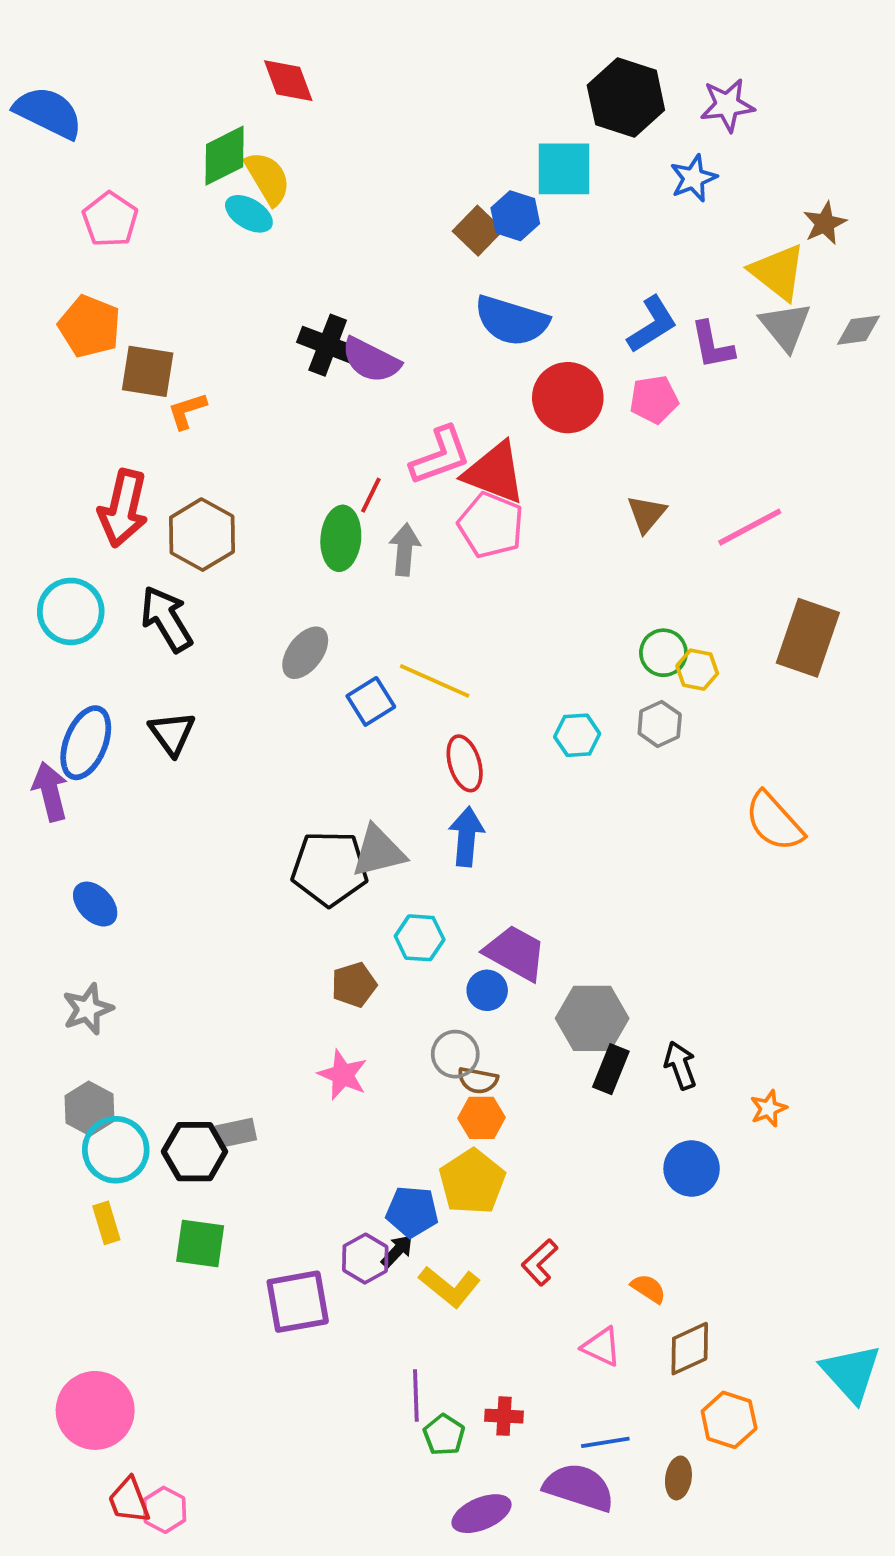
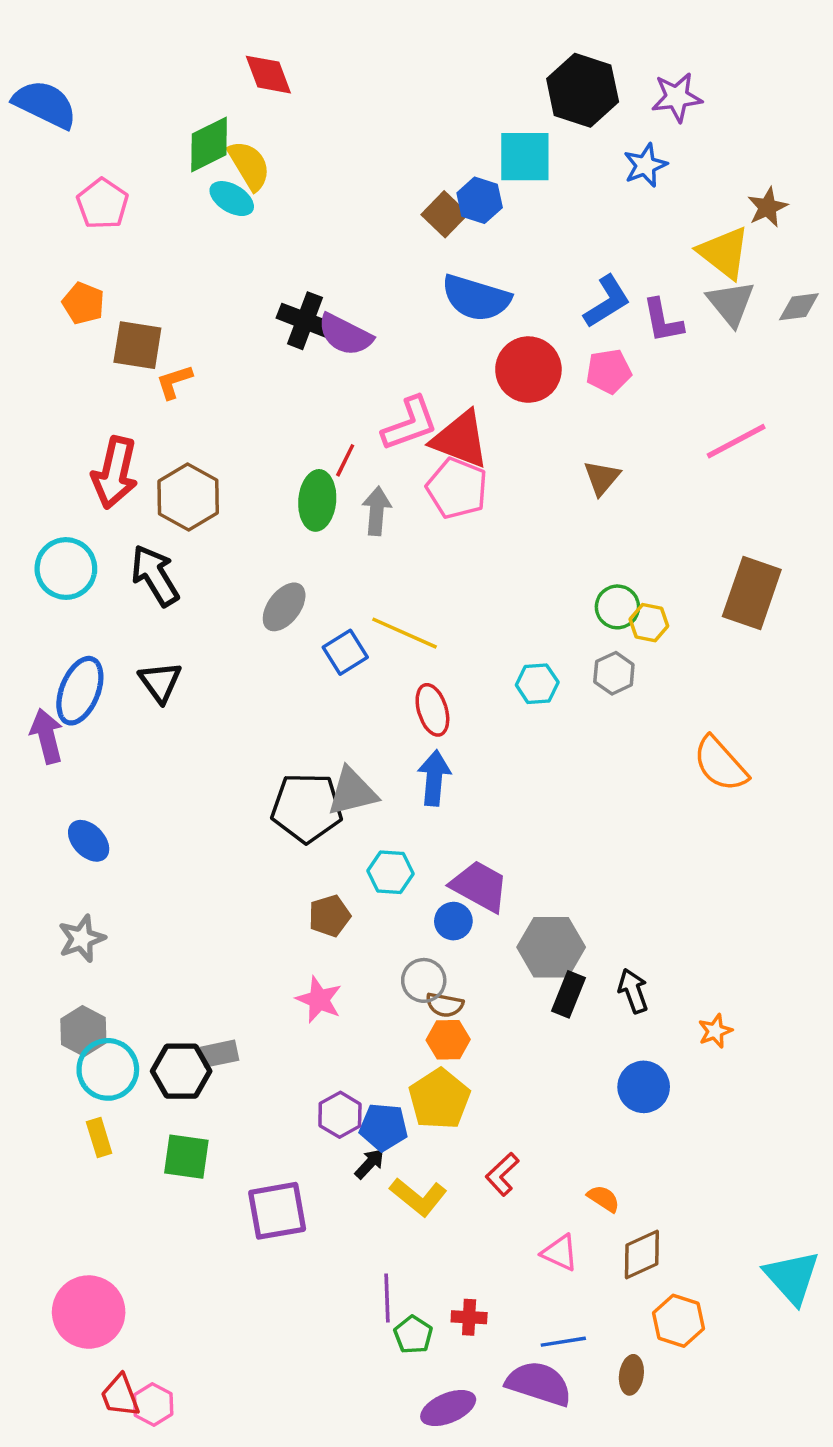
orange pentagon: (90, 326) -> (83, 303), size x0.7
pink line: (750, 527) -> (736, 441), moved
purple hexagon: (365, 1259) -> (340, 1115), moved

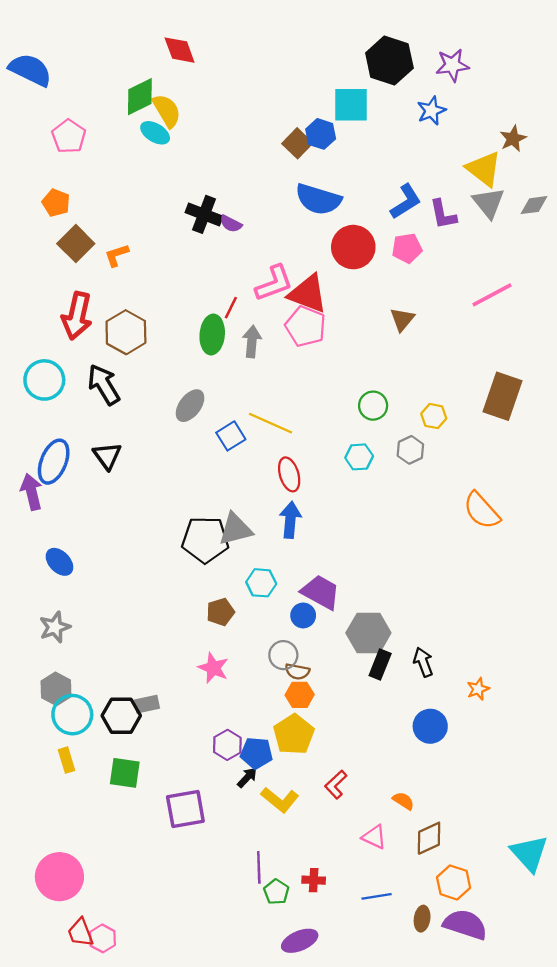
purple semicircle: (345, 335) -> (231, 224), size x0.6
brown square: (137, 345) -> (76, 244), moved, turned 36
green circle: (617, 607) -> (373, 406), moved
purple semicircle: (539, 1384) -> (465, 924), moved

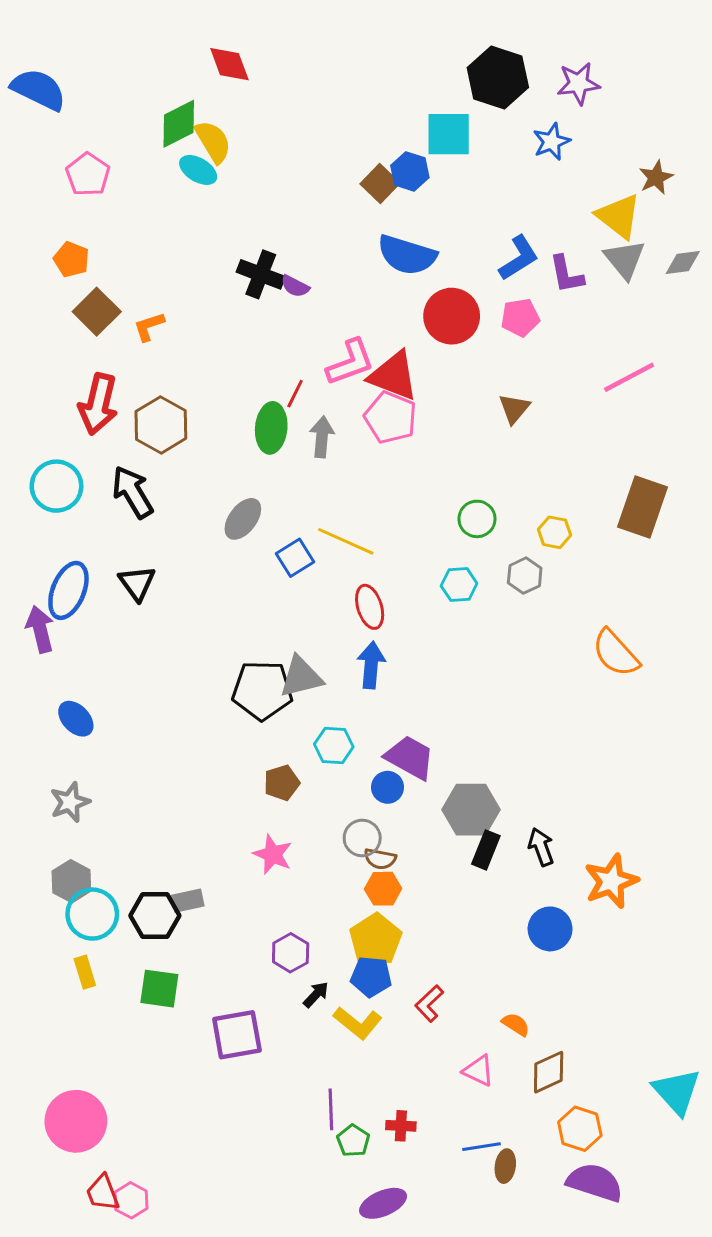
orange star: (478, 689) -> (611, 881), size x1.8
blue pentagon: (256, 753) -> (371, 977), moved
brown ellipse: (422, 919) -> (505, 1166), moved

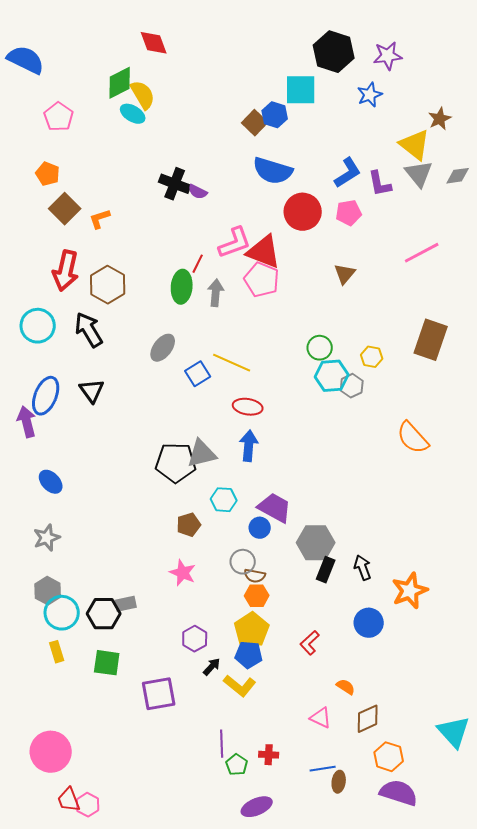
cyan hexagon: (459, 585) -> (332, 376), moved, size x1.4
red ellipse: (370, 607) -> (248, 407), turned -64
red L-shape: (429, 1004) -> (310, 643), moved

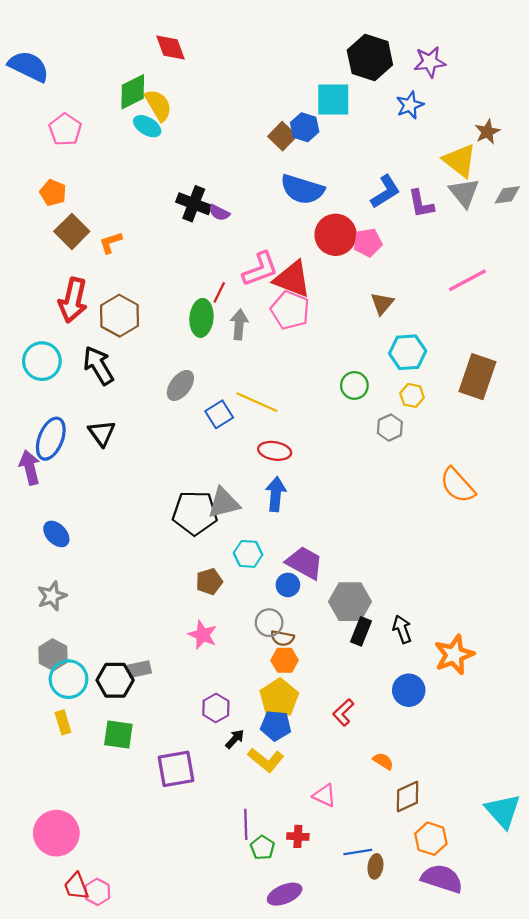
pink pentagon: (349, 213) -> (368, 243), moved
cyan hexagon: (332, 376) -> (408, 352), moved
pink triangle: (321, 718) -> (324, 795), moved

